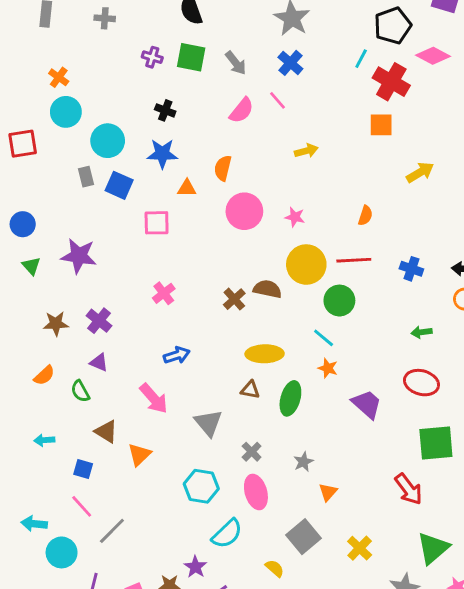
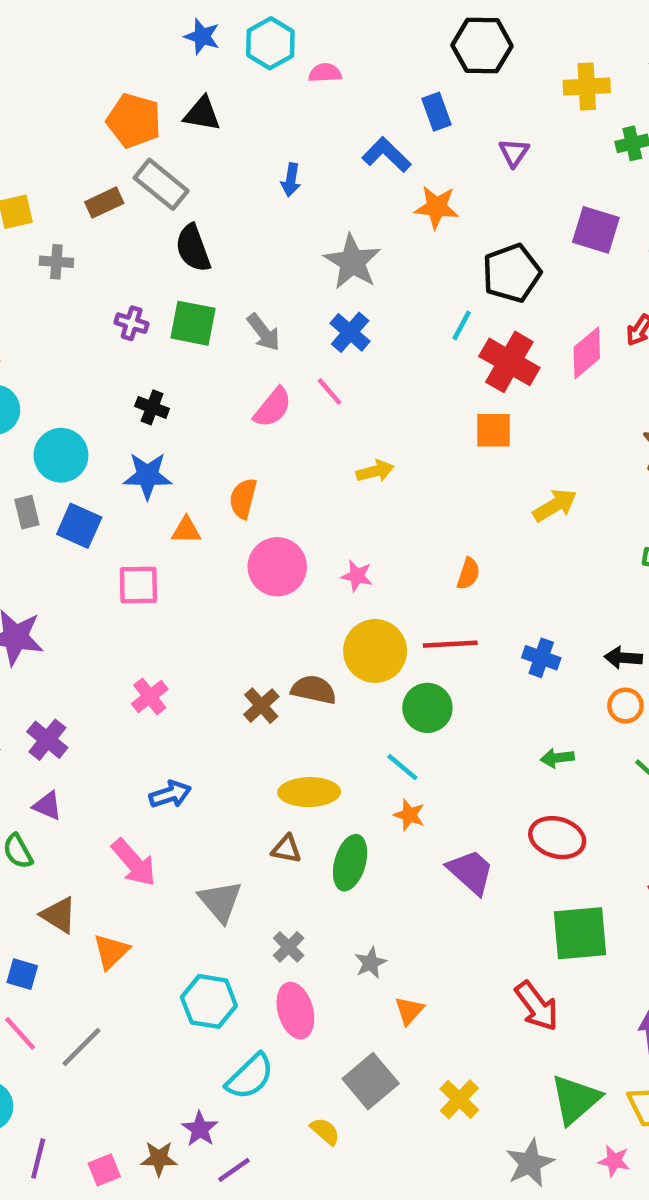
pink diamond: (433, 56) -> (587, 353), moved, turned -68
gray line: (112, 531) -> (81, 1047), moved

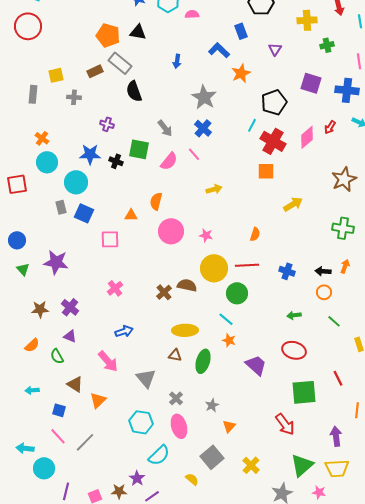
orange star: (437, 207) -> (241, 73), turned -30
green square: (193, 323) -> (139, 149), moved
blue star: (147, 476) -> (90, 154), moved

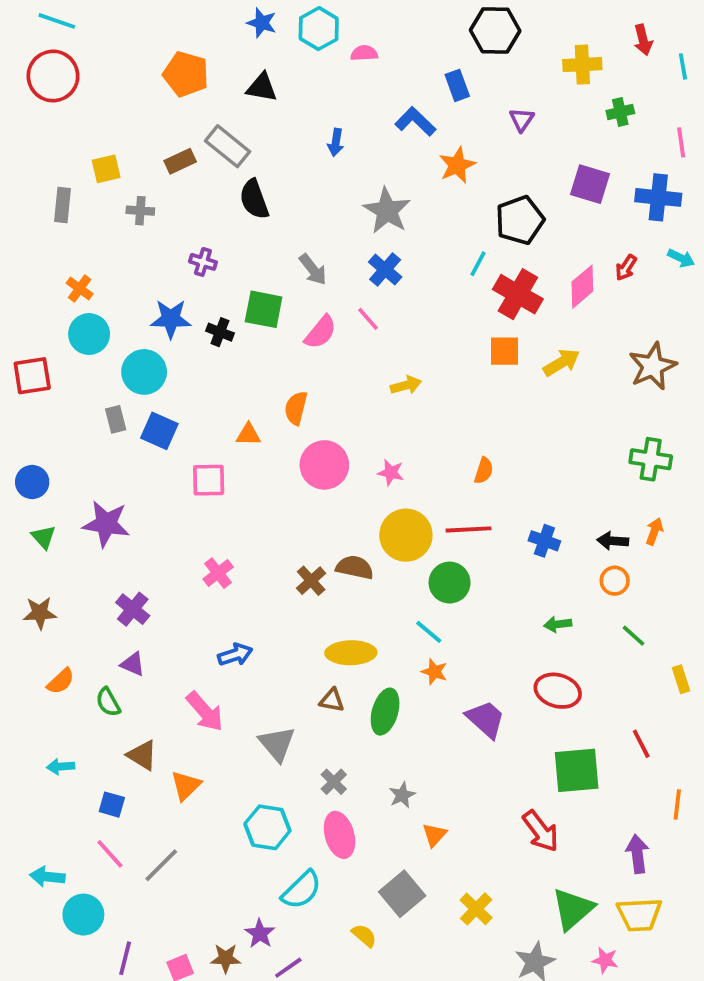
orange pentagon: (108, 35) -> (186, 74), moved
yellow arrow: (293, 204) -> (561, 362), moved
brown star: (40, 309) -> (40, 613), moved

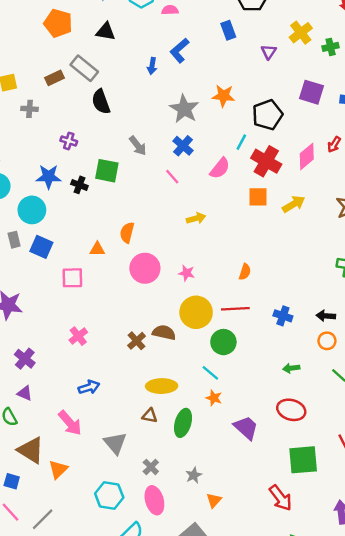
yellow cross: (582, 65) -> (301, 33), moved, turned -35
blue L-shape: (415, 122) -> (179, 51), moved, turned -85
orange star: (457, 165) -> (223, 96), moved, turned 30
pink semicircle: (321, 332) -> (220, 168), moved
brown triangle: (142, 755) -> (31, 450), size x1.4

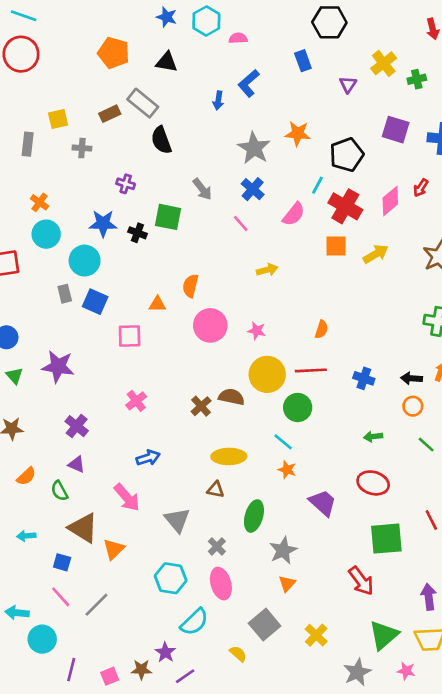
green ellipse: (183, 423) -> (254, 516), moved
gray star: (194, 475) -> (283, 550), moved, size x1.5

